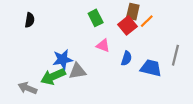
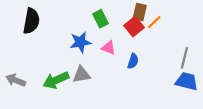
black semicircle: (30, 20) -> (31, 21), size x1.6
blue star: (63, 59) -> (80, 42), moved
blue trapezoid: (151, 68) -> (187, 81), moved
gray arrow: (28, 88) -> (16, 80), moved

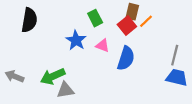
blue star: (80, 42) -> (76, 40), turned -30
blue semicircle: (133, 61) -> (126, 58), size x1.6
gray triangle: (82, 75) -> (65, 90), moved

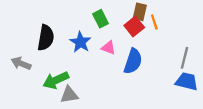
black semicircle: (29, 20) -> (46, 38), moved
orange line: (146, 21) -> (154, 22), turned -64
gray arrow: (14, 76) -> (21, 63), moved

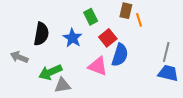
red square: (134, 27) -> (108, 38), moved
pink triangle: (108, 48) -> (98, 66), moved, size x1.5

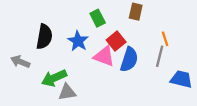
orange line: (139, 20) -> (165, 39), moved
gray line: (166, 52) -> (160, 56), moved
pink triangle: (98, 66) -> (104, 56), moved

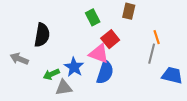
blue star: (78, 41) -> (74, 67), moved
blue semicircle: (129, 60) -> (105, 72), moved
green arrow: (54, 78) -> (51, 74), size x0.7

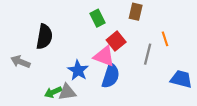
gray line: (152, 54) -> (148, 54), moved
green arrow: (51, 74) -> (53, 92), moved

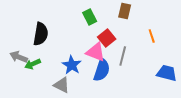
gray line: (148, 54) -> (123, 56), moved
green arrow: (53, 92) -> (33, 64), moved
gray triangle: (67, 92) -> (62, 85), turned 36

